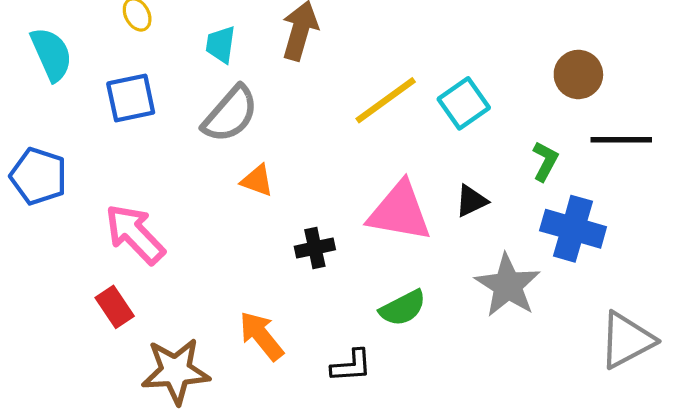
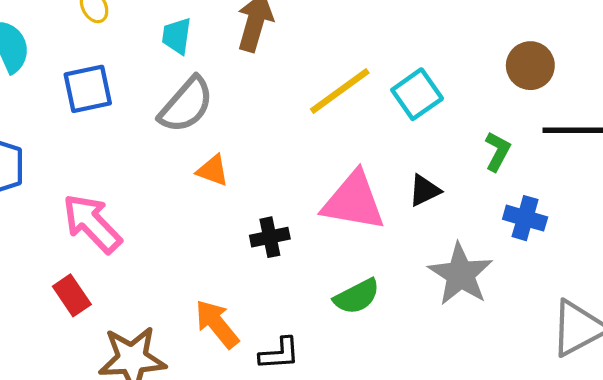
blue cross: (573, 229) -> (525, 218), size x0.7
black L-shape: (351, 366) -> (279, 354), moved

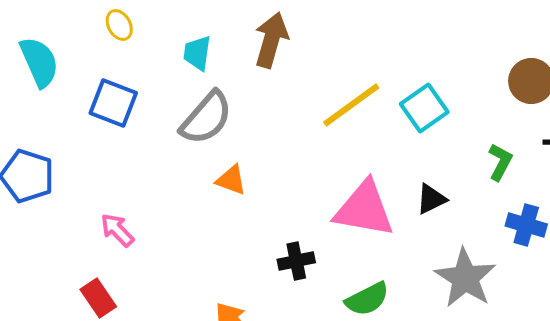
blue square: (88, 89) -> (113, 103), turned 33
pink arrow: (92, 223) -> (117, 230), size x0.6
black cross: (270, 237) -> (296, 261), moved

